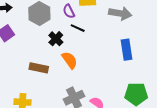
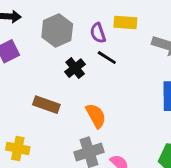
orange semicircle: (70, 60) -> (96, 116), moved

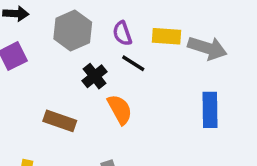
yellow rectangle: (125, 23) -> (167, 36), moved
orange semicircle: (96, 116) -> (120, 109), moved

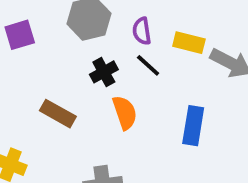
blue rectangle: (210, 110) -> (193, 126), moved

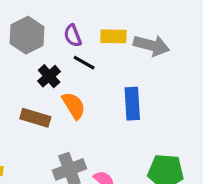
brown rectangle: (58, 114) -> (35, 118), moved

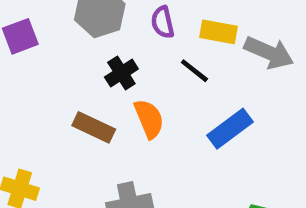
black line: (84, 63) -> (194, 71), moved
blue rectangle: (132, 104) -> (230, 129), turned 48

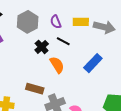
black line: (194, 71) -> (63, 41), moved
brown rectangle: (94, 127) -> (35, 89), moved

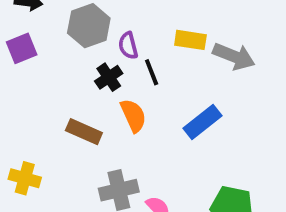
purple semicircle: (56, 22) -> (128, 46), moved
black line: (63, 41) -> (152, 72), turned 32
brown rectangle: (35, 89) -> (84, 132), moved

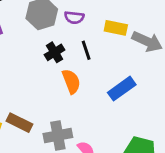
purple semicircle: (128, 46) -> (74, 17), moved, turned -72
brown rectangle: (84, 132) -> (19, 123), moved

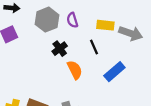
purple semicircle: (74, 17) -> (72, 20), turned 72
black line: (86, 50) -> (94, 47), moved

